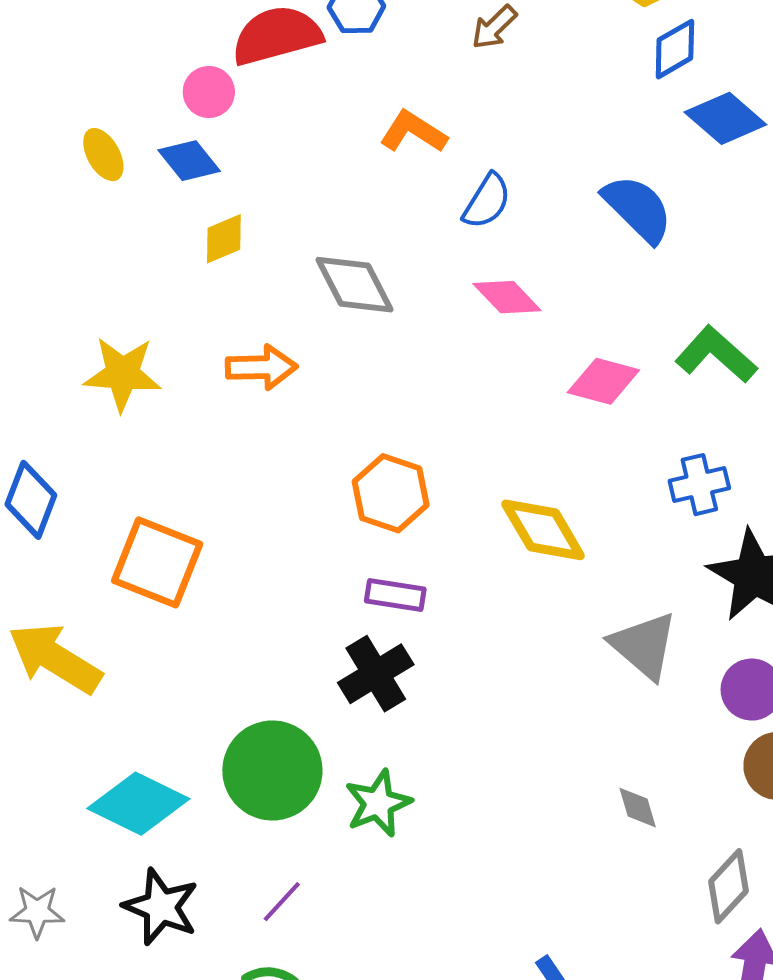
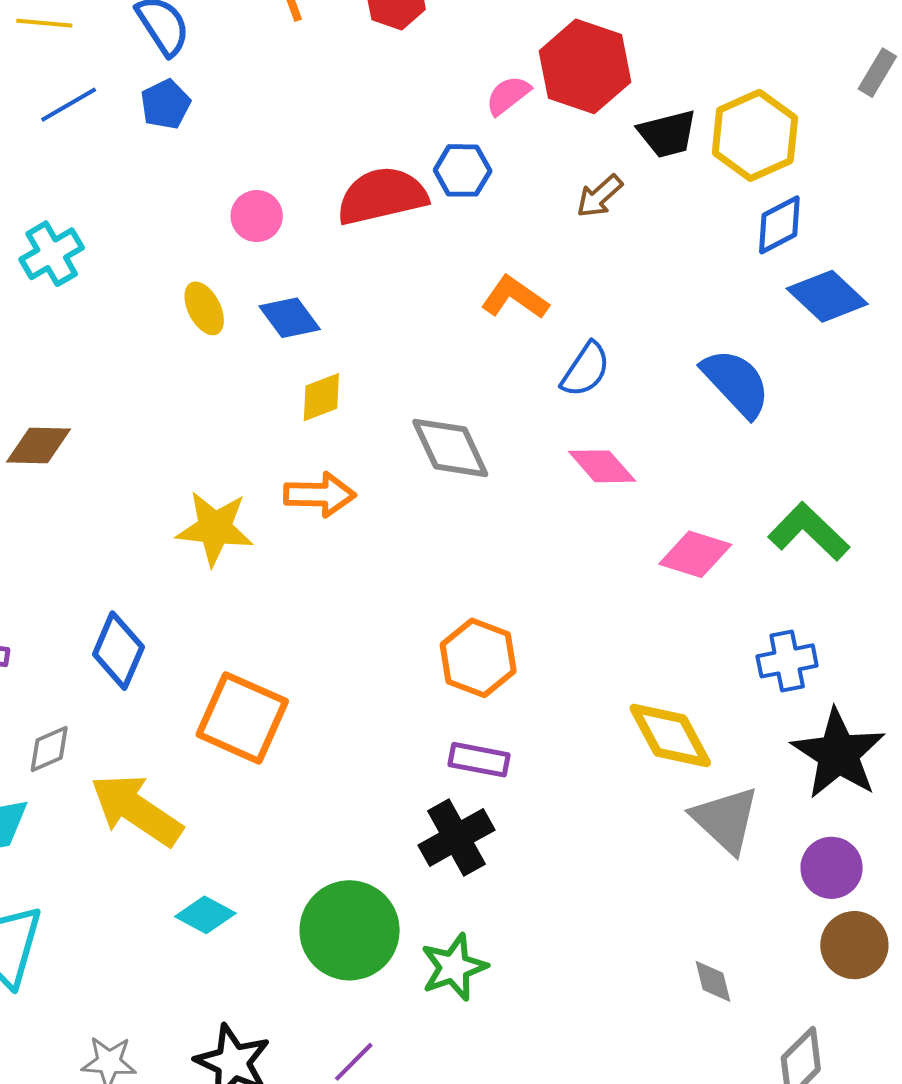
pink circle: (209, 92) -> (257, 216), moved
orange arrow: (261, 367) -> (320, 495), moved
yellow diamond: (543, 530) -> (670, 735), moved
cyan diamond: (138, 804) -> (205, 915), moved, size x0.6

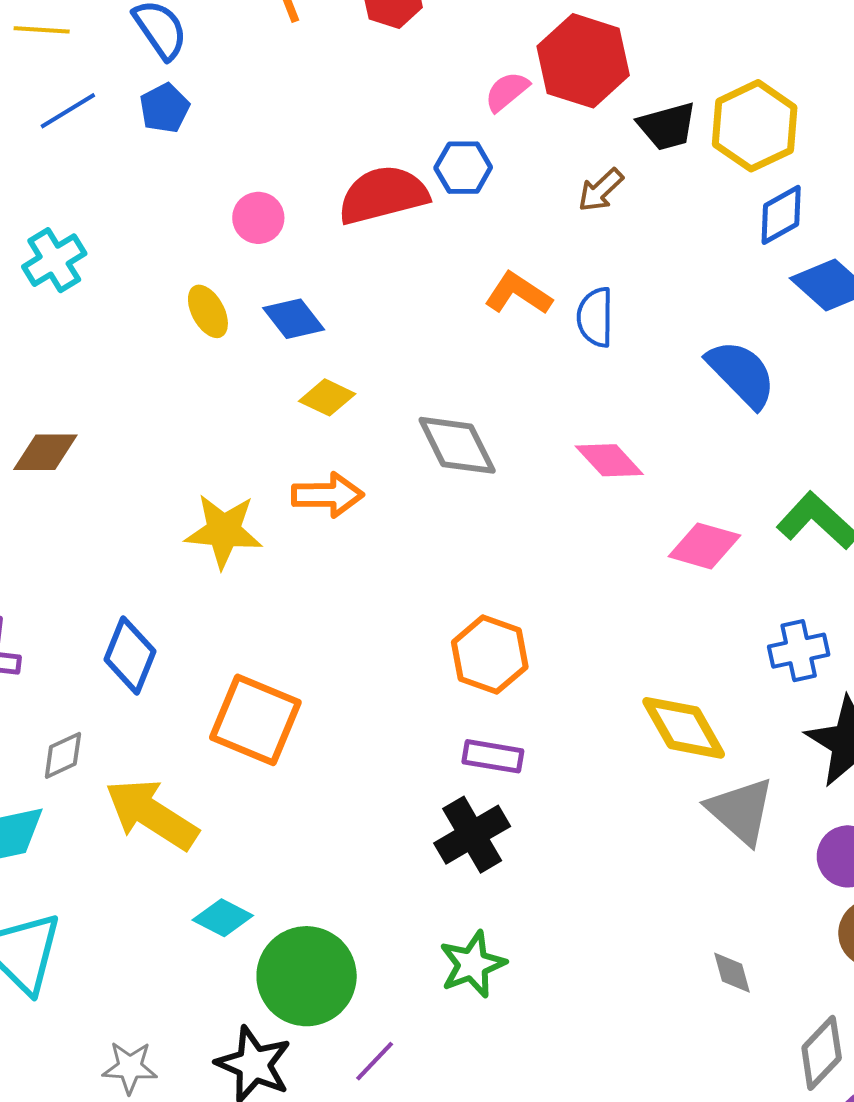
blue semicircle: (586, 370) -> (595, 317), moved, turned 148
yellow diamond: (321, 397) -> (327, 397), turned 48
green circle: (350, 930) -> (307, 976), moved

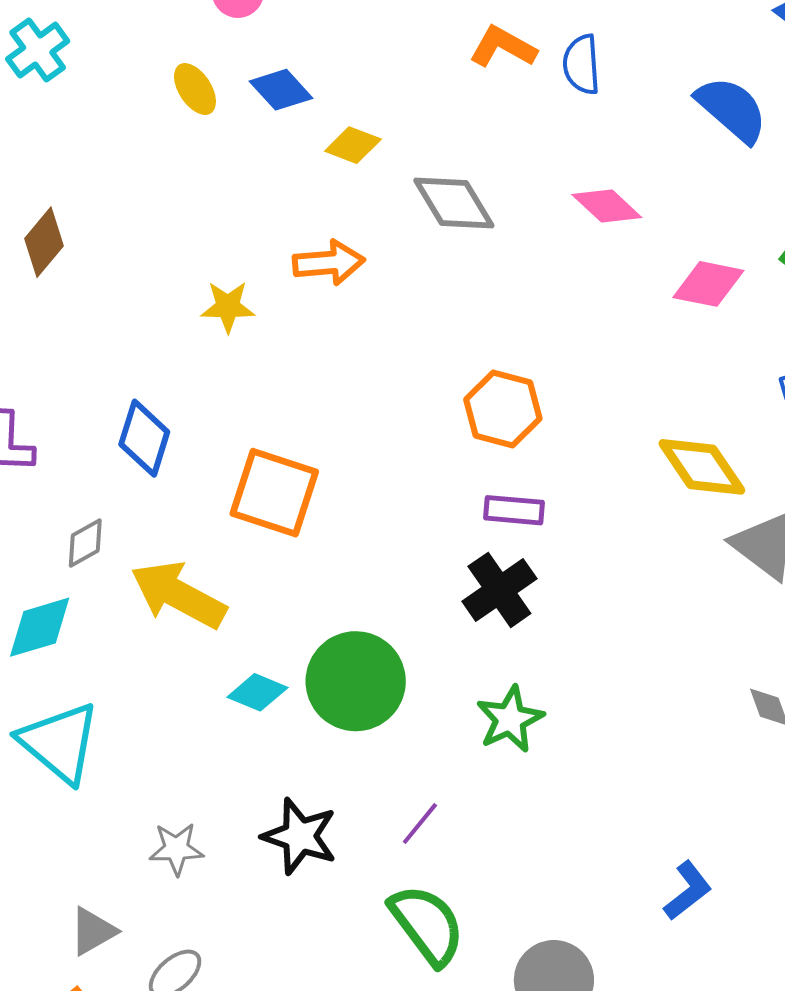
yellow diamond: (327, 397) -> (353, 145), moved
brown diamond: (45, 452) -> (44, 242), turned -46
yellow star: (224, 531) -> (228, 307), size x0.7
green circle: (307, 976) -> (356, 681), moved

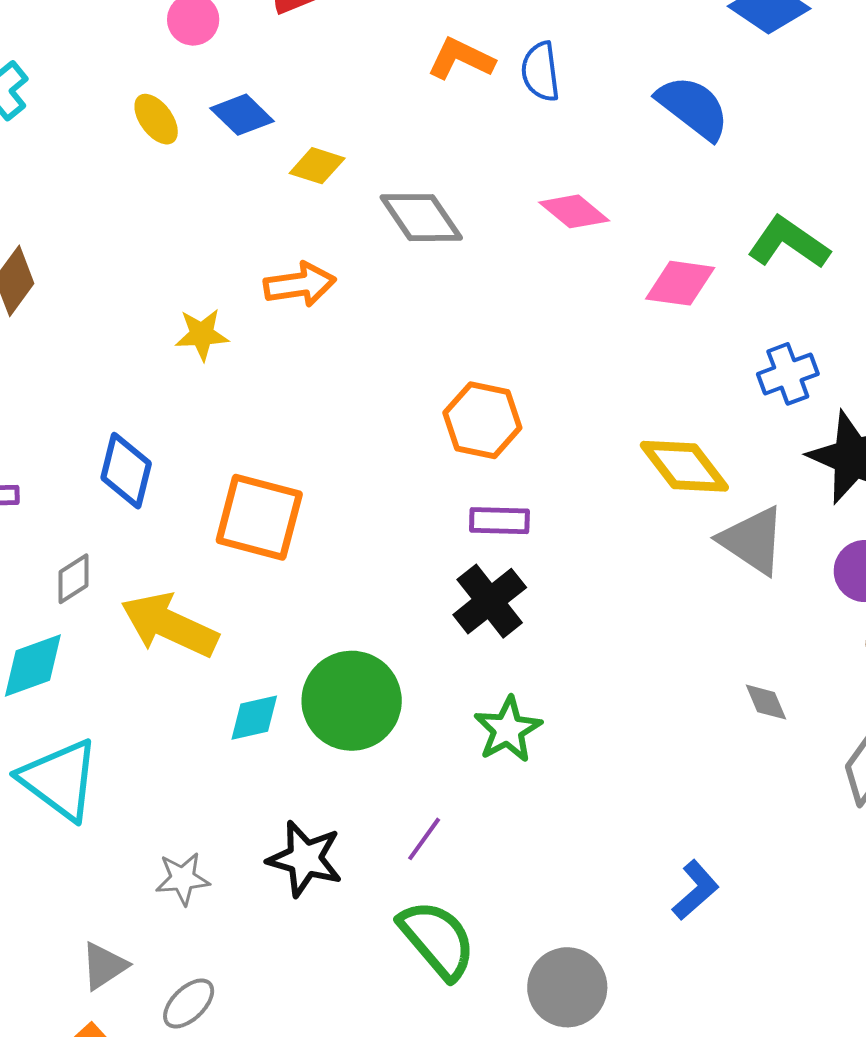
cyan diamond: (257, 692) -> (254, 718), turned -32

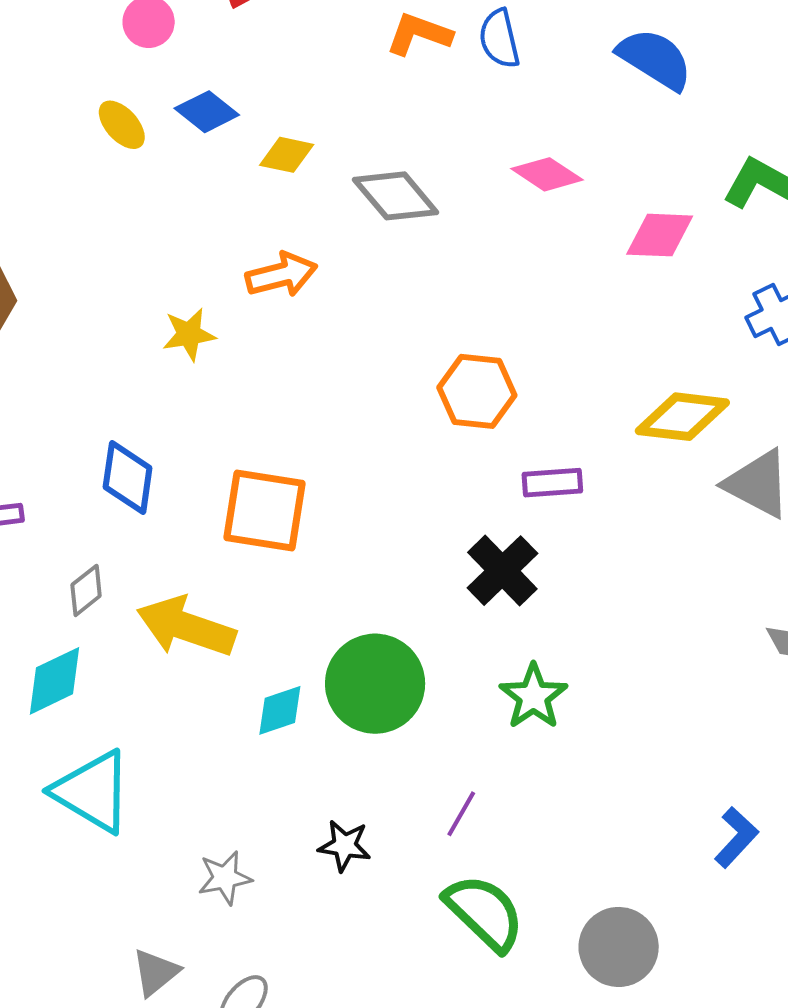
yellow diamond: (684, 466) -> (682, 417), turned -40
purple rectangle: (499, 521) -> (552, 483), moved
black star: (305, 859) -> (345, 846), size x0.7

